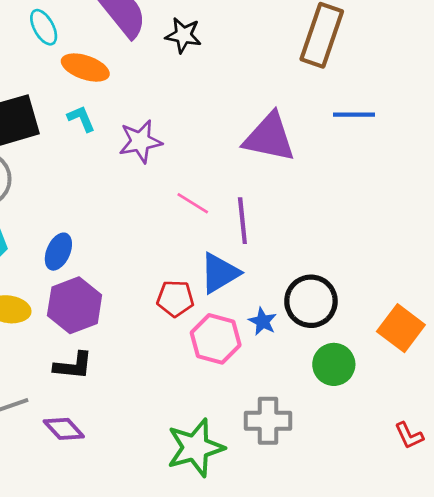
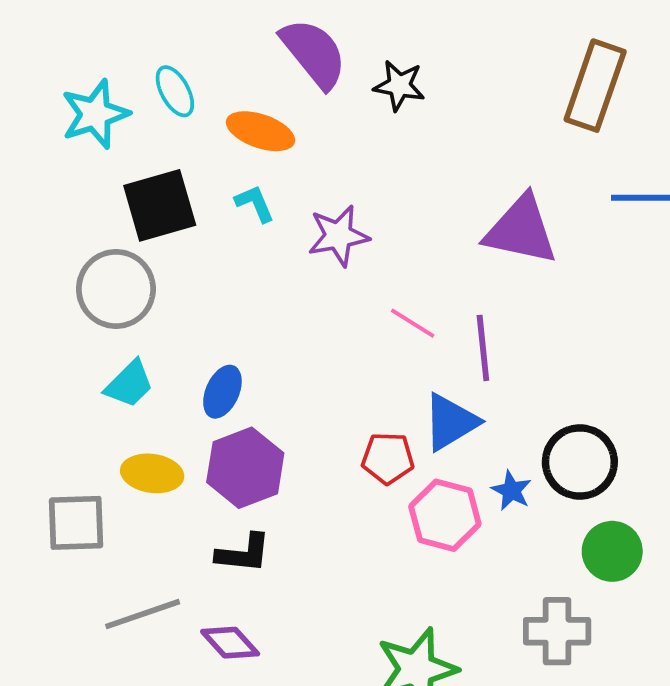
cyan ellipse: (44, 27) -> (175, 91), moved
gray cross: (268, 421) -> (557, 631), moved

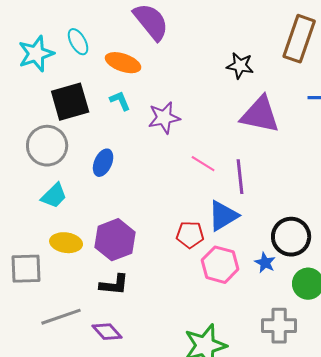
black star: (399, 86) -> (240, 66), moved
blue ellipse: (222, 392) -> (103, 163), moved
blue star: (511, 491) -> (265, 263), moved

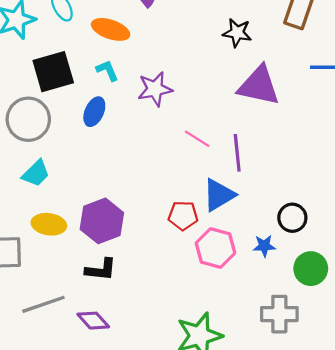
blue ellipse: (103, 163) -> (94, 112), moved
black circle: (291, 237) -> (292, 218), size x0.7
blue star: (265, 263) -> (264, 246), turned -30

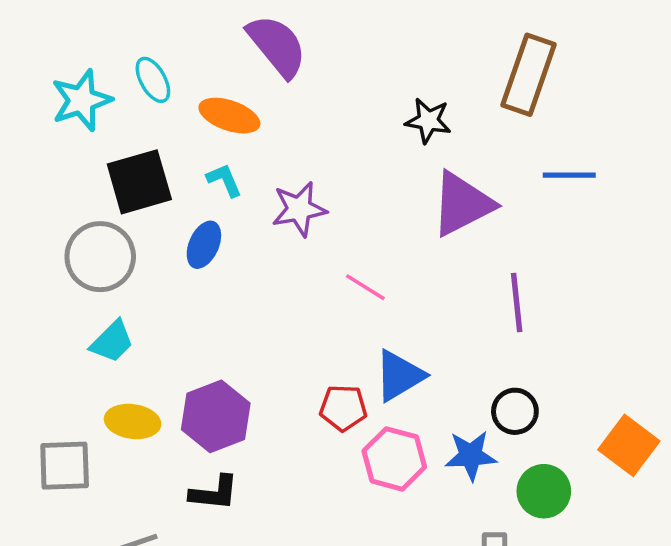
purple triangle: (259, 86) -> (462, 204), turned -39
purple line: (237, 153) -> (517, 303), moved
blue star: (264, 246) -> (471, 455), size x1.4

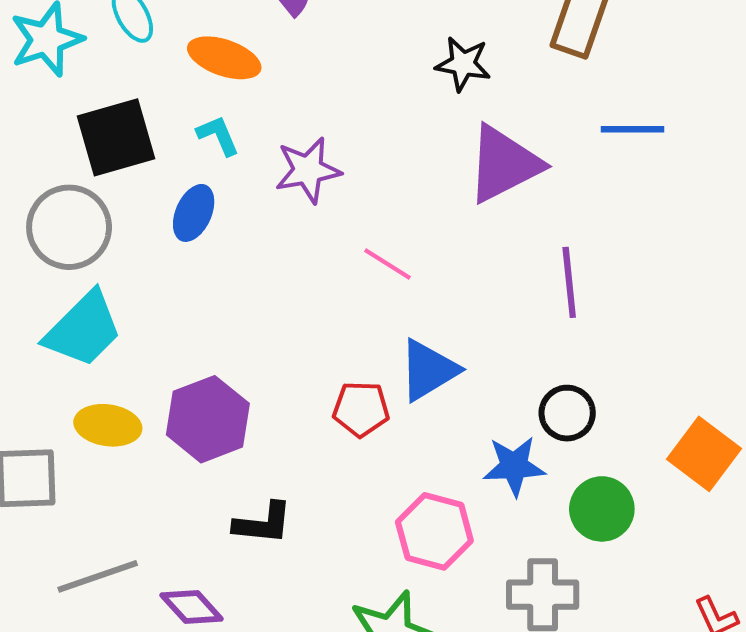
cyan trapezoid: (112, 342) -> (83, 329), size x1.5
pink hexagon: (394, 459) -> (434, 531), moved
black L-shape: (214, 493) -> (263, 523), moved

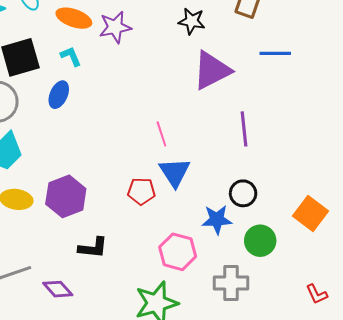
purple star: (308, 170) -> (115, 27), moved
pink line: (388, 264) -> (161, 134), moved, turned 40
blue triangle: (428, 370) -> (175, 172), turned -32

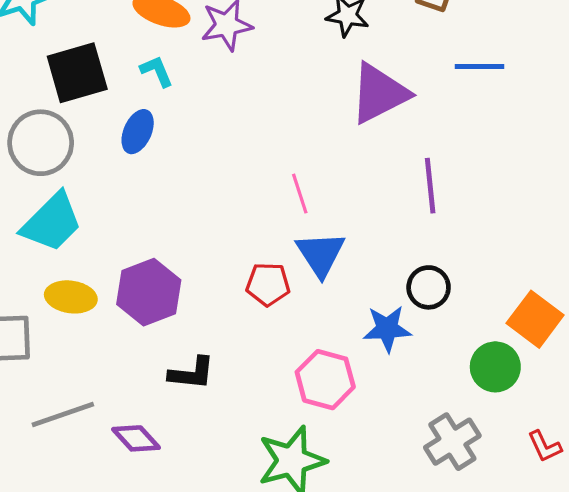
green circle: (260, 241) -> (495, 367), moved
gray cross: (231, 283) -> (452, 442), moved, turned -32

